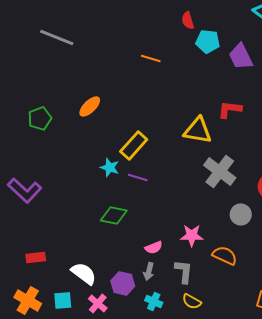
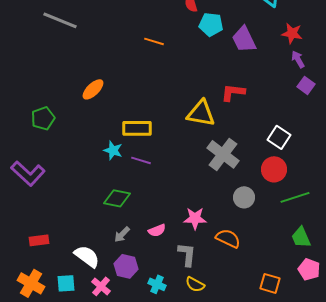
green pentagon: (40, 118) -> (43, 118), moved
yellow rectangle: (134, 145) -> (137, 128), turned 48
gray arrow: (149, 271) -> (122, 234), moved, turned 30

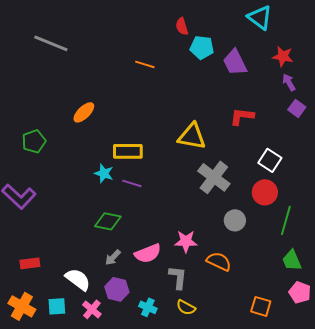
red L-shape: (233, 92) -> (242, 116), moved
green line: (295, 197) -> (286, 220), turned -56
pink semicircle: (157, 230) -> (148, 253), size x1.5

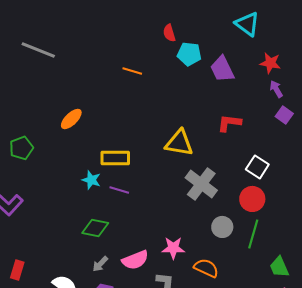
green line: (286, 220) -> (253, 234), moved
red rectangle: (30, 263) -> (17, 270), turned -66

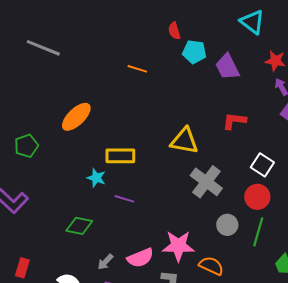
orange ellipse: (71, 119) -> (76, 117), size x1.4
purple line: (119, 190) -> (124, 199), moved
green diamond: (95, 228) -> (79, 226), moved
pink star: (173, 248) -> (178, 246), size x1.4

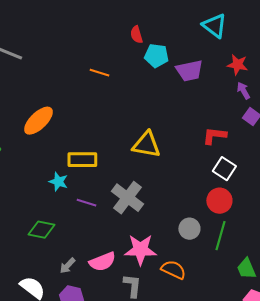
purple trapezoid: (227, 67) -> (189, 71), turned -76
red L-shape: (234, 121) -> (214, 136), moved
gray cross: (206, 182) -> (127, 198), moved

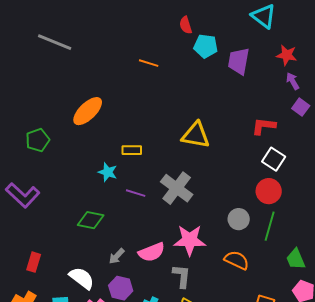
purple trapezoid: (189, 71) -> (239, 61), turned 112
yellow rectangle: (82, 160) -> (132, 150), size x0.7
orange semicircle: (173, 270) -> (237, 260), moved

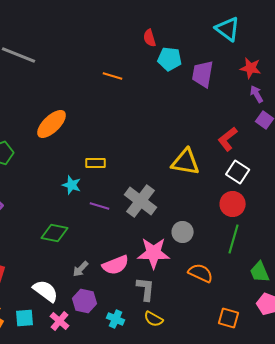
red L-shape: (264, 126) -> (228, 139), turned -45
yellow triangle: (196, 135) -> (186, 162), moved
gray circle: (239, 219) -> (183, 232), moved

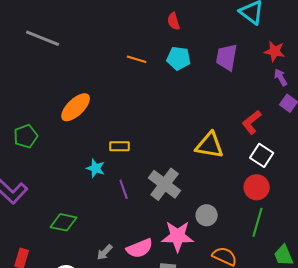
cyan pentagon: (170, 59) -> (179, 58), moved
purple line: (100, 206) -> (124, 189), turned 54
green diamond: (55, 233) -> (64, 222), moved

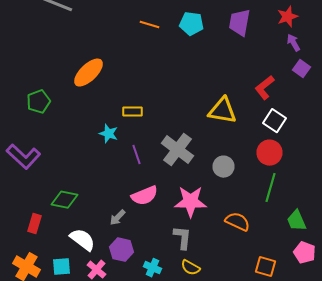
red star: (275, 51) -> (288, 17), turned -30
gray circle: (207, 215) -> (224, 167), moved
green diamond: (64, 222) -> (64, 200), moved
pink semicircle: (140, 248) -> (144, 196), moved

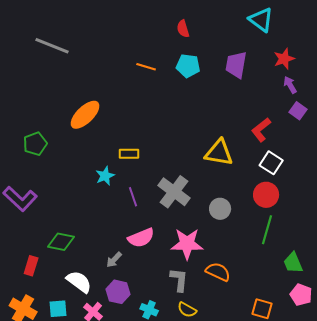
cyan star: (108, 134) -> (105, 176), turned 30
orange semicircle: (238, 222) -> (218, 272), moved

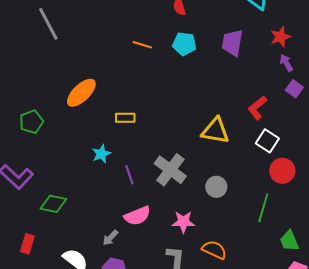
gray line: (52, 46) -> (48, 24), turned 40
yellow rectangle: (129, 154) -> (125, 118), moved
red circle: (266, 195) -> (282, 171), moved
green diamond: (61, 242) -> (53, 204), moved
pink star: (187, 244) -> (183, 222), size x0.7

